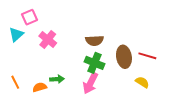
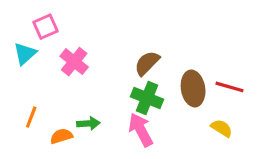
brown semicircle: (94, 41) -> (147, 63), turned 138
orange line: (15, 82) -> (31, 117), moved, turned 48
pink arrow: (90, 83) -> (141, 130), turned 125

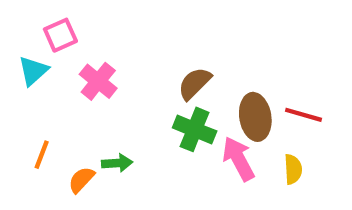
yellow semicircle: (222, 128) -> (293, 169), turned 55
pink arrow: (141, 130) -> (239, 159), moved
orange semicircle: (61, 136) -> (81, 180), turned -30

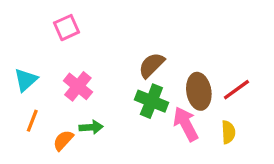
pink square: (60, 35) -> (66, 28), moved
cyan triangle: (33, 71) -> (26, 80), moved
pink cross: (98, 81) -> (78, 86), moved
red line: (303, 115) -> (236, 90), turned -52

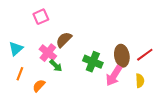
brown semicircle: (151, 65) -> (64, 40), moved
pink arrow: (186, 124) -> (114, 76), turned -120
green arrow: (91, 127) -> (56, 66), moved, turned 48

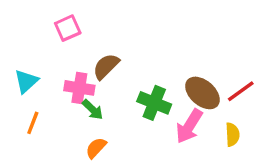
pink cross: (48, 53) -> (79, 88), turned -30
brown ellipse: (122, 56) -> (202, 93), turned -40
orange semicircle: (39, 86) -> (96, 148), moved

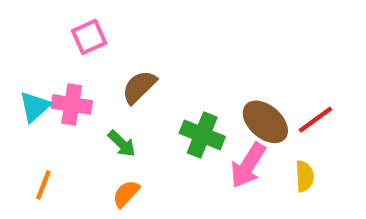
pink cross: (79, 88) -> (72, 104), moved
orange line: (33, 123) -> (43, 185), moved

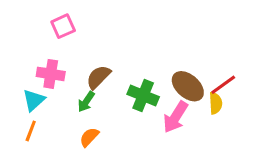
brown semicircle: (139, 87) -> (98, 77), moved
cyan triangle: (35, 107) -> (34, 100), moved
green arrow: (122, 144) -> (86, 102), turned 80
yellow semicircle: (305, 176) -> (216, 103), moved

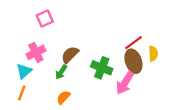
pink cross: (51, 74) -> (36, 52), turned -36
red line: (223, 85) -> (133, 43), moved
brown ellipse: (188, 86) -> (133, 61), turned 30
yellow semicircle: (216, 103) -> (153, 54), moved

